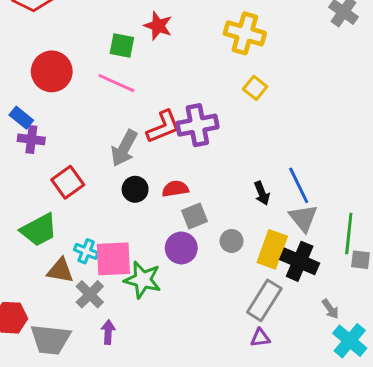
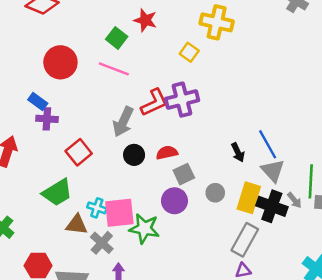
green square: (122, 46) -> (117, 38), turned 30
yellow square: (255, 88) -> (189, 52), moved
gray arrow: (330, 309) -> (294, 200), moved

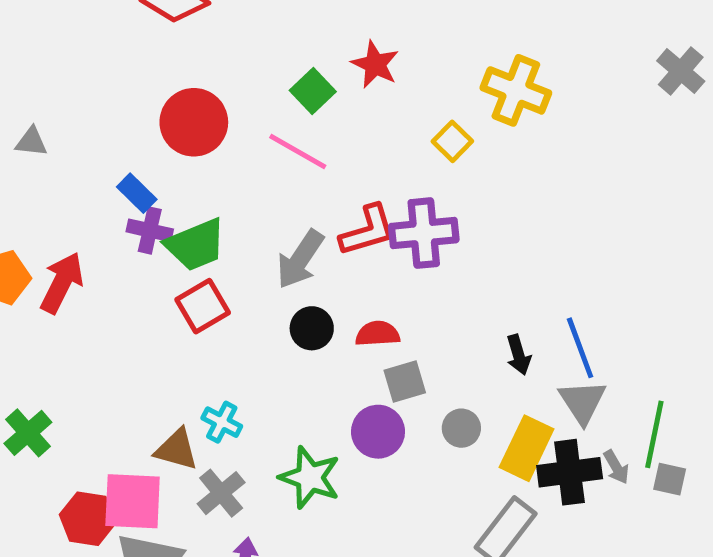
green trapezoid: (57, 192) -> (196, 245), moved
black cross: (272, 206) -> (570, 472), turned -36
pink square: (119, 213) -> (133, 501), moved

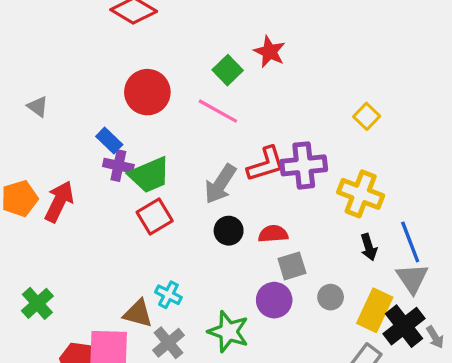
yellow cross: (516, 90) -> (361, 194), moved
yellow square: (452, 141) -> (367, 116), moved
gray triangle: (31, 142) -> (38, 106), turned 30
gray arrow: (616, 467) -> (435, 337), moved
black cross: (570, 472) -> (404, 326), turned -30

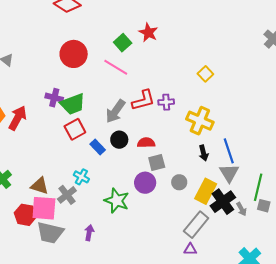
blue rectangle: (109, 140) -> (98, 147), moved
purple cross: (304, 165) -> (166, 102), size x0.6
brown triangle: (138, 314) -> (40, 186), moved
gray cross: (168, 343) -> (67, 195), moved

